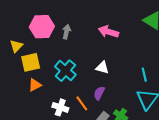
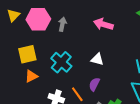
yellow triangle: (16, 46) -> (13, 15), moved

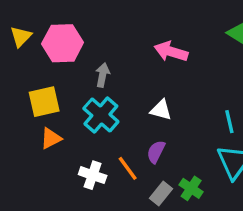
gray arrow: (62, 24) -> (103, 75), moved

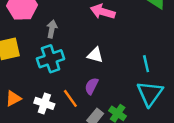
cyan cross: (101, 115) -> (51, 59), turned 30
orange triangle: (51, 138) -> (13, 98), moved

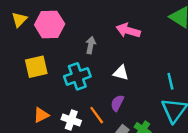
gray arrow: (52, 29) -> (91, 45), moved

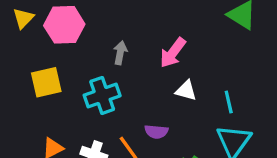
pink arrow: (128, 30) -> (173, 53), moved, turned -70
white triangle: (121, 73) -> (186, 91), moved
purple semicircle: (117, 103) -> (156, 132), turned -112

